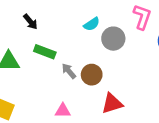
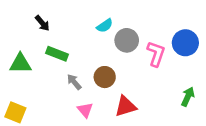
pink L-shape: (142, 17) -> (156, 54), moved
gray arrow: (69, 71) -> (74, 82), moved
pink triangle: (63, 111) -> (85, 110), moved, turned 49

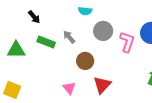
cyan semicircle: (105, 26) -> (85, 11), moved, turned 40
gray arrow: (74, 82) -> (69, 37), moved
red triangle: (125, 106) -> (102, 85), turned -30

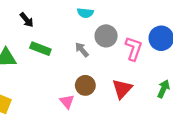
gray arrow: (69, 37) -> (82, 50), moved
brown circle: (85, 61) -> (85, 85), moved
red triangle: (102, 85) -> (122, 89), moved

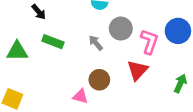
red triangle: (122, 89) -> (137, 70), moved
pink triangle: (67, 101) -> (80, 96), turned -35

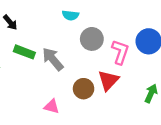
gray arrow: (96, 43) -> (53, 59), moved, size x1.5
brown circle: (99, 80) -> (84, 89), moved

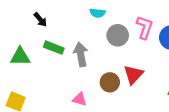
pink L-shape: (120, 52) -> (145, 27), moved
gray arrow: (53, 59) -> (81, 54), turned 30

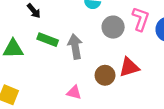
red triangle: (133, 75) -> (129, 67), turned 30

